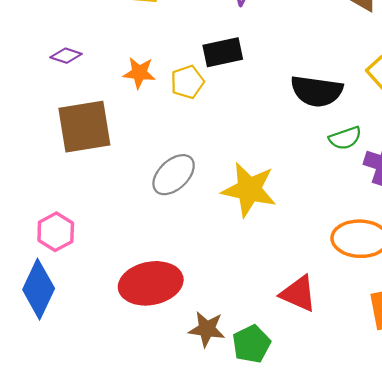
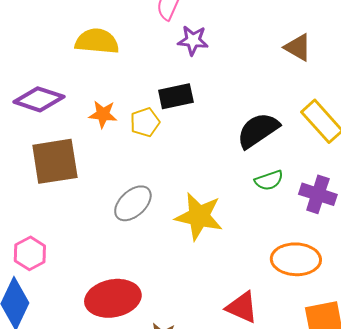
purple diamond: (66, 56) -> (39, 99), size x1.8
black semicircle: (317, 91) -> (258, 130), turned 138
green semicircle: (345, 138) -> (269, 180), moved

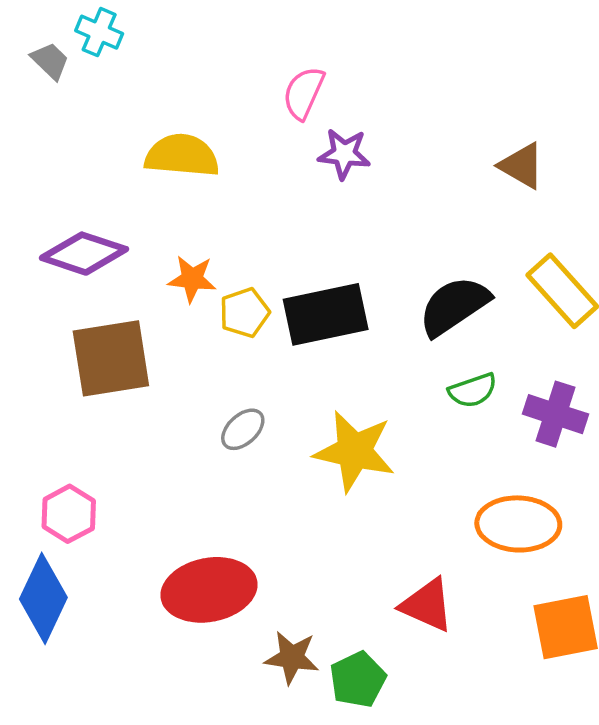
black rectangle: (176, 96) -> (326, 314), moved, size x1.4
yellow pentagon: (145, 122) -> (244, 313), moved
gray ellipse: (133, 203) -> (243, 429), size x0.7

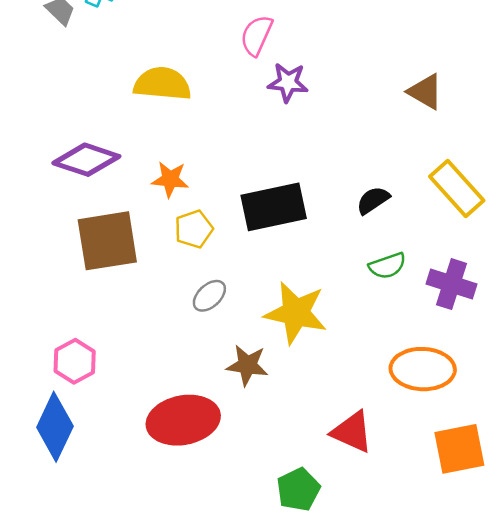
black semicircle: (454, 306) -> (373, 200), size x0.6
yellow pentagon: (244, 313) -> (194, 229), moved
brown star: (292, 657) -> (247, 365), moved

